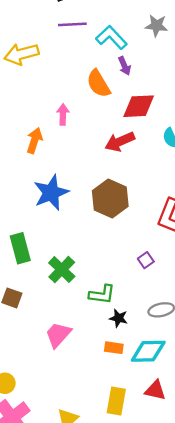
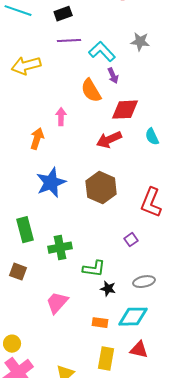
green cross: (62, 270) -> (60, 248), turned 35
orange rectangle: (114, 348) -> (100, 323), moved

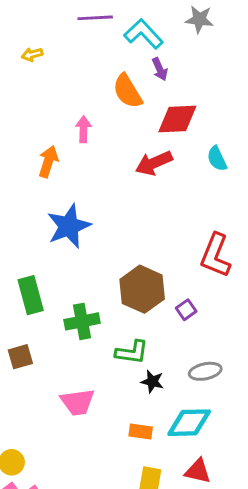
yellow arrow: (26, 66) -> (32, 54), size x0.5
brown hexagon: (101, 188) -> (142, 289), moved
brown square: (18, 272) -> (20, 357), turned -36
pink trapezoid: (57, 303) -> (78, 402), turned -140

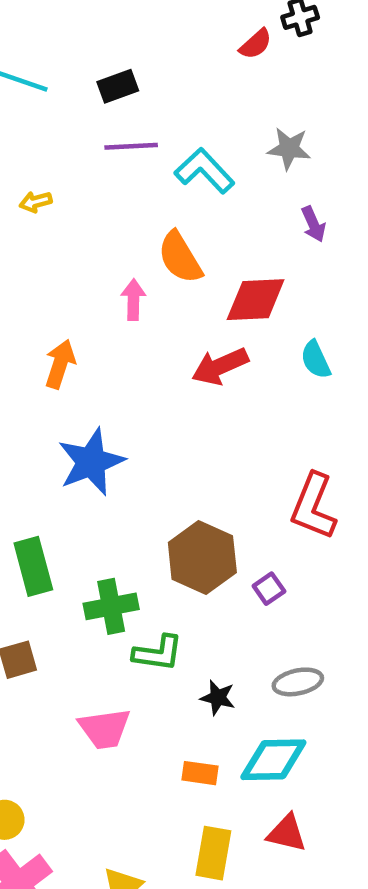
purple arrow: (160, 69) -> (313, 224), moved
pink arrow: (83, 129) -> (133, 300), moved
green L-shape: (132, 352) -> (158, 653), moved

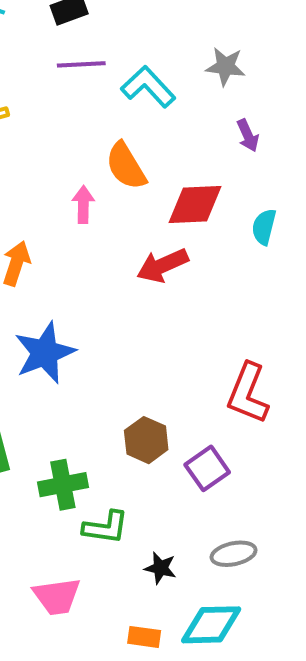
cyan semicircle: (316, 360) -> (264, 227), moved, turned 39
brown hexagon: (202, 557) -> (146, 440), size x0.7
purple square: (269, 589) -> (207, 468), size x1.5

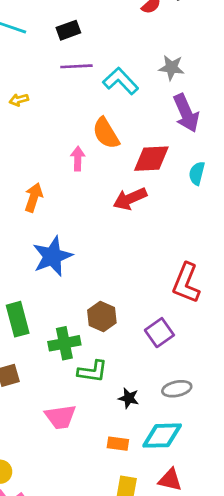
purple arrow: (248, 135) -> (186, 113), size x1.8
brown hexagon: (146, 440) -> (102, 317), moved

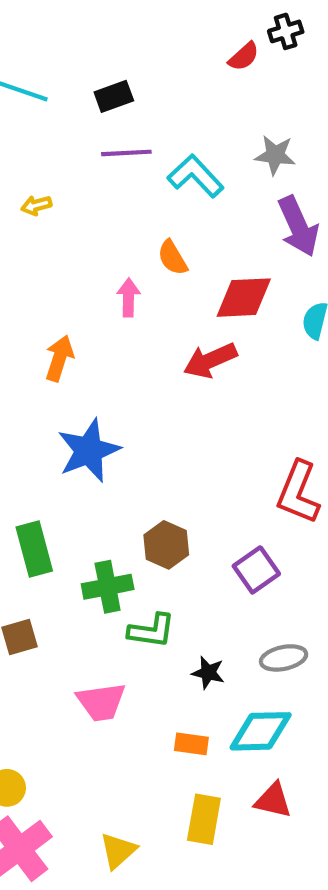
orange semicircle: (106, 133) -> (173, 258), size x0.7

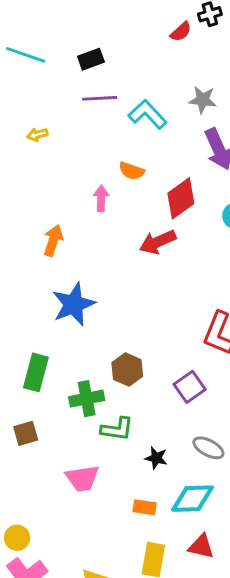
orange semicircle: (173, 258) -> (132, 171), turned -40
red diamond: (244, 298) -> (181, 198), turned -33
green rectangle: (34, 549) -> (36, 372), turned 30
gray ellipse: (284, 658) -> (208, 448), turned 40

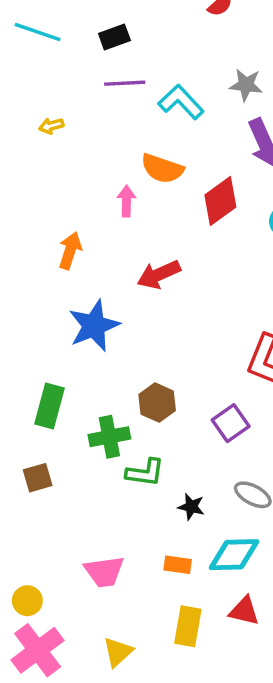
orange semicircle: (132, 171) -> (162, 169), size x1.4
red arrow: (158, 242) -> (159, 274), moved
pink trapezoid: (82, 478) -> (104, 572), moved

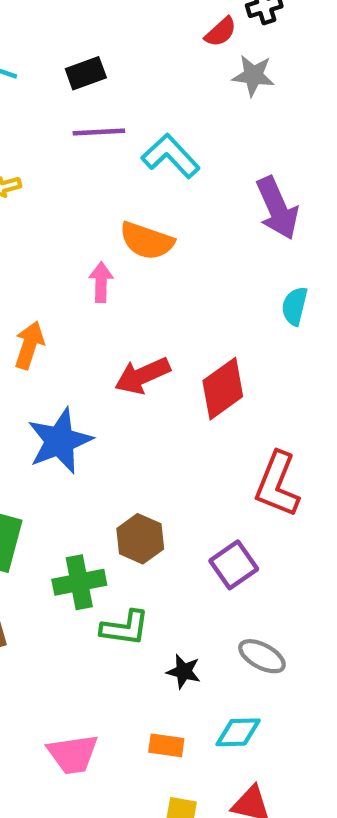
gray star: (246, 85) -> (253, 75), moved
red diamond: (220, 201) -> (223, 389), moved
cyan diamond: (234, 555) -> (238, 732), size x0.7

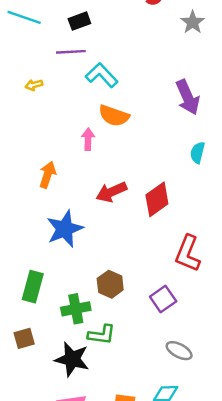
gray star: (253, 75) -> (193, 22), moved, turned 30
purple line: (99, 132) -> (71, 52), moved
cyan L-shape: (171, 156) -> (102, 75), moved
black star: (184, 671) -> (72, 359), moved, size x1.8

